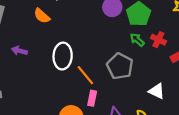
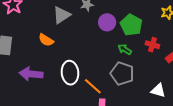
green arrow: (137, 40) -> (125, 49), moved
purple arrow: (19, 51) -> (31, 74), size x1.6

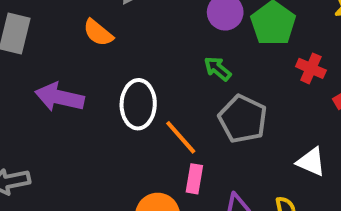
green arrow: (125, 49) -> (218, 69), moved

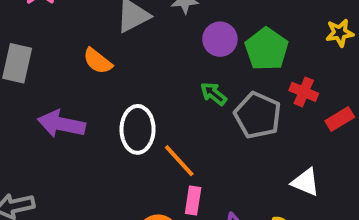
gray pentagon: (243, 119) -> (258, 115), moved

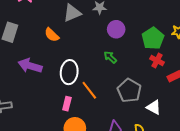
green pentagon: (267, 49) -> (153, 38), moved
gray pentagon: (258, 115) -> (129, 91), moved
pink rectangle: (193, 200) -> (67, 104), moved

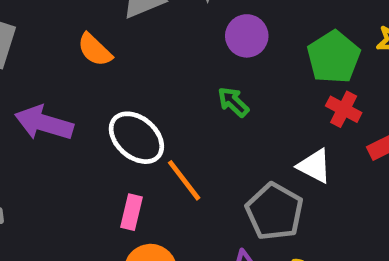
white ellipse: (69, 72) -> (136, 138), turned -55
gray pentagon: (129, 91) -> (274, 212), moved
white triangle: (154, 107) -> (314, 166), moved

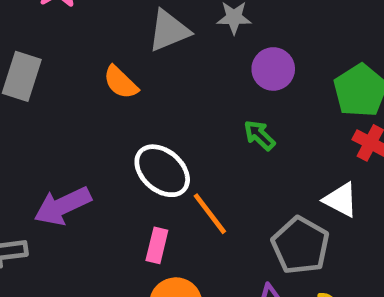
purple arrow: (44, 123) -> (63, 206), moved, turned -42

